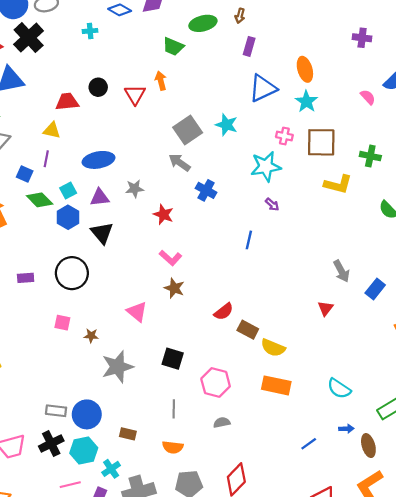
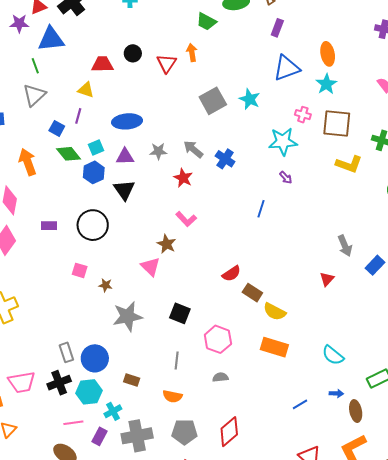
gray arrow: (180, 162) -> (193, 149), moved
brown star: (174, 288) -> (167, 244), moved
gray rectangle: (56, 411) -> (66, 352), turned 60

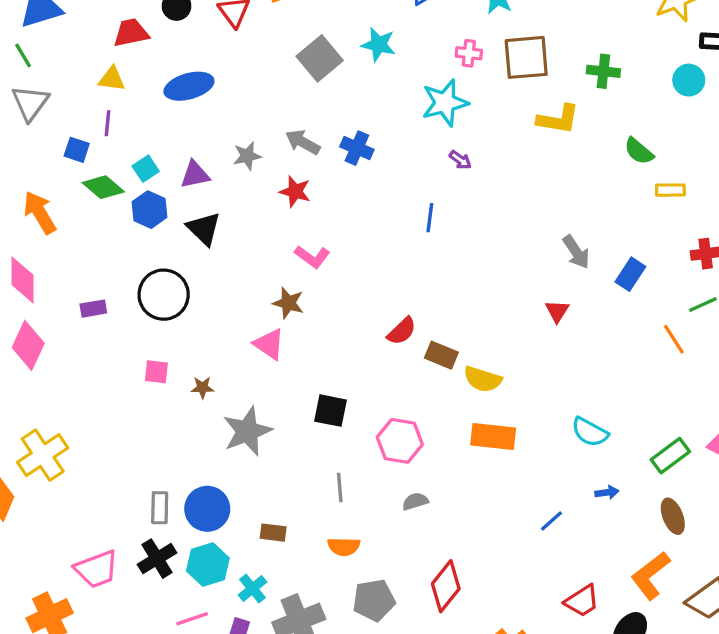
blue ellipse: (127, 121) -> (189, 86), moved
gray rectangle: (66, 352) -> (160, 508), turned 30
brown ellipse: (356, 411) -> (673, 516), moved

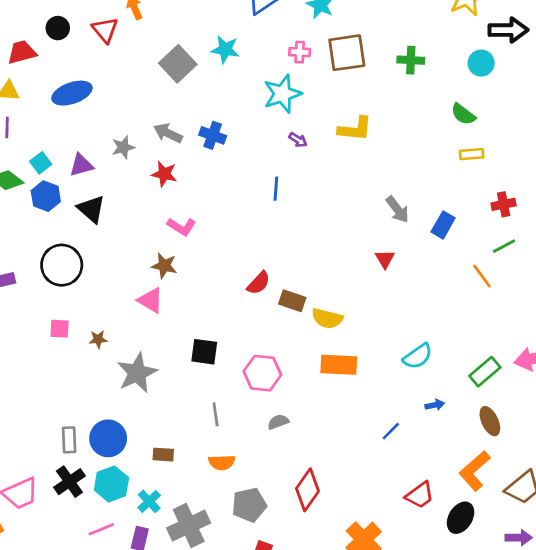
yellow L-shape: (558, 119) -> (355, 129), moved
green semicircle: (639, 151) -> (463, 114), moved
cyan semicircle: (590, 432) -> (418, 356), turned -60

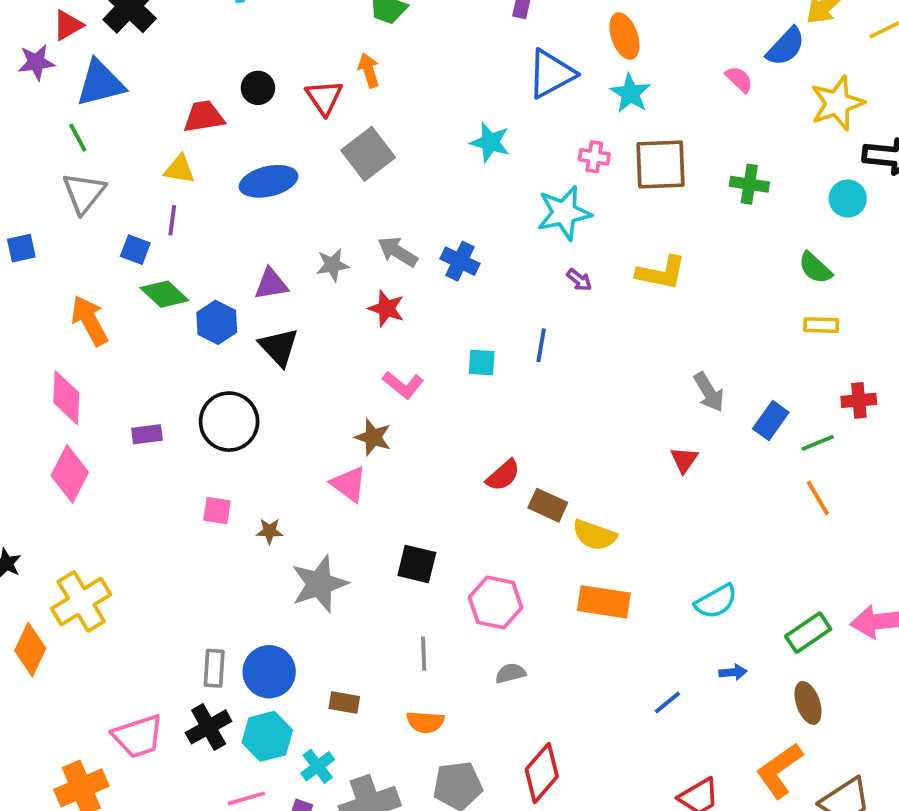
gray square: (178, 64) -> (368, 154), moved
cyan square: (41, 163) -> (482, 363), moved, turned 35
green line: (504, 246) -> (818, 443), moved

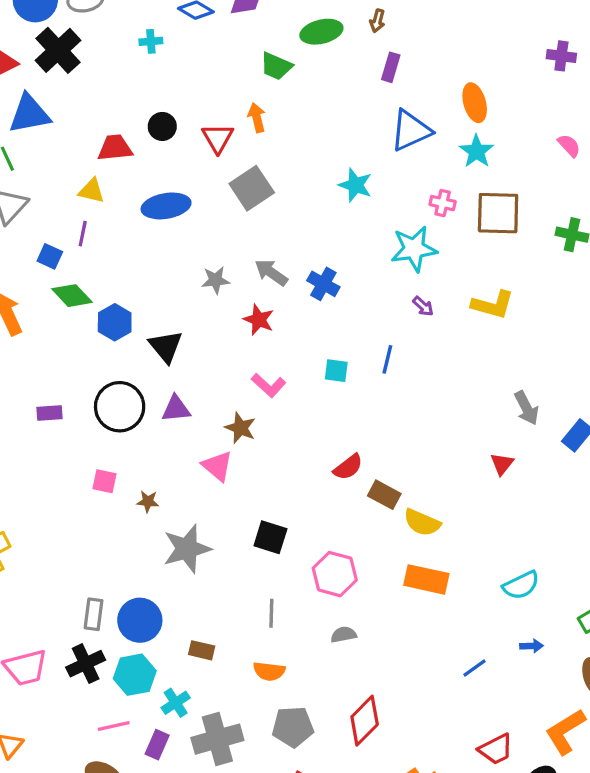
purple triangle: (271, 284) -> (176, 409), moved

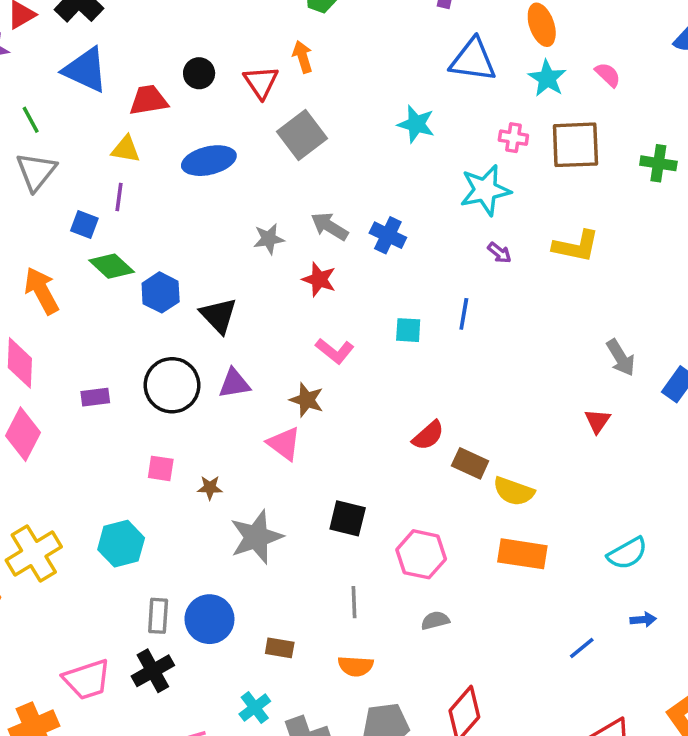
blue triangle: (29, 114) -> (85, 70), moved, turned 39
blue triangle: (411, 131) -> (473, 60), turned 36
pink semicircle: (569, 146) -> (608, 75), moved
cyan hexagon: (135, 675) -> (121, 544), moved

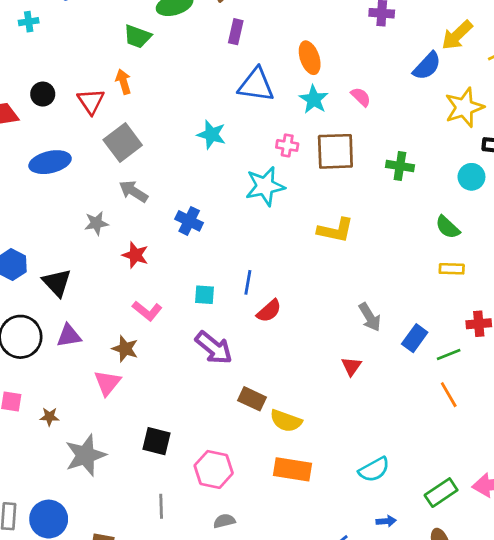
gray arrow: (330, 226) -> (133, 191), moved
purple arrow: (499, 253) -> (214, 348), moved, size x2.0
red semicircle: (428, 435) -> (269, 311), moved
pink triangle: (284, 444) -> (107, 383), turned 32

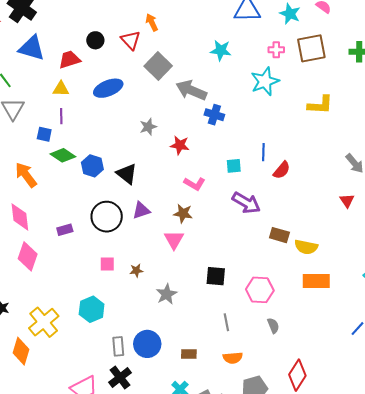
gray arrow: (133, 191) -> (191, 90), moved, size x1.4
gray star: (85, 455) -> (166, 294), size x0.7
gray semicircle: (224, 521) -> (273, 326), turned 91

